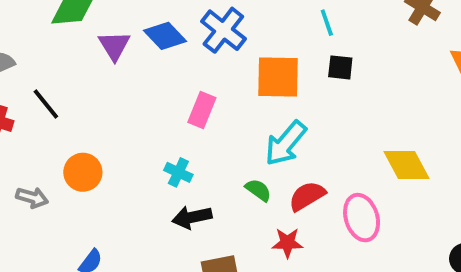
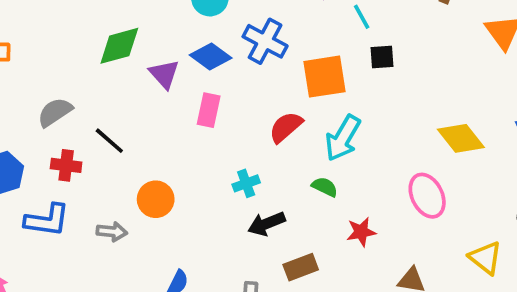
pink rectangle: (202, 110) -> (209, 110), moved
cyan cross: (178, 172) -> (246, 183), turned -35
red semicircle: (307, 196) -> (286, 127), moved

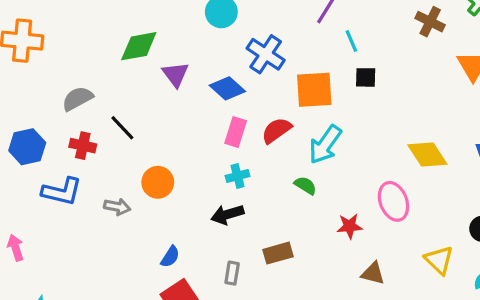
blue diamond: (211, 56) -> (227, 88), moved
pink rectangle: (209, 110) -> (236, 132), moved
black arrow: (266, 224) -> (227, 214), moved
red star: (361, 232) -> (350, 226), moved

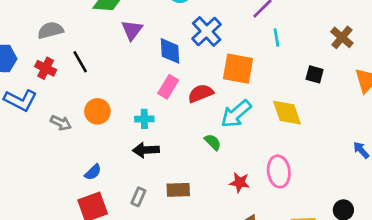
black square: (366, 77) -> (315, 74), moved
blue diamond: (227, 88) -> (170, 51), turned 32
yellow diamond: (427, 155) -> (287, 113), moved
cyan cross: (238, 176) -> (144, 119), moved

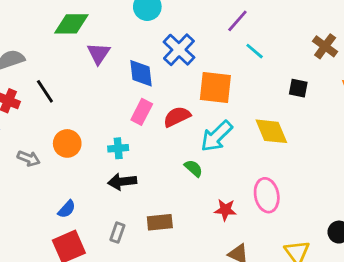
cyan line: (276, 37) -> (255, 51), turned -36

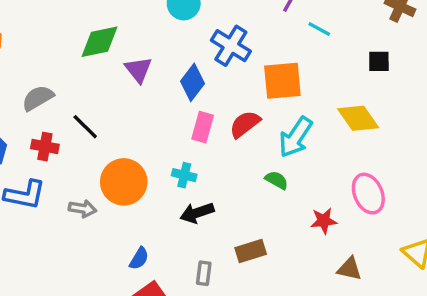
blue diamond: (141, 73) -> (193, 82), turned 56
orange circle: (67, 143) -> (124, 182), size x1.4
cyan cross: (118, 148) -> (184, 175), turned 30

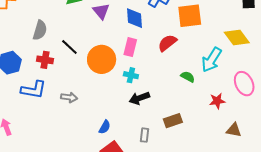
blue diamond: (193, 82) -> (135, 18), turned -40
gray semicircle: (38, 98) -> (40, 30), turned 138
pink rectangle: (203, 127) -> (130, 47), moved
cyan arrow: (296, 137) -> (212, 60), moved
orange circle: (124, 182) -> (102, 59), moved

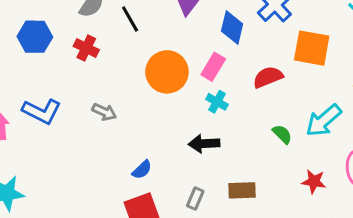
black line: (69, 47) -> (130, 19), moved
cyan cross: (131, 75) -> (217, 102), moved
blue L-shape: (33, 90) -> (42, 111), moved

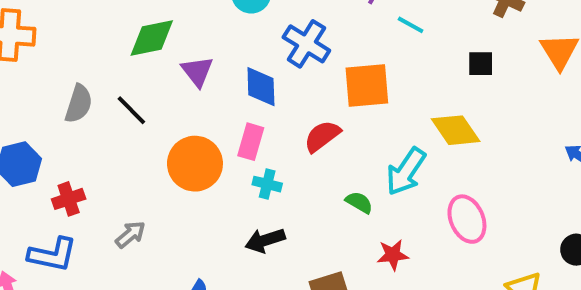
red cross: (86, 48) -> (69, 199), moved, turned -30
gray arrow: (104, 112) -> (130, 234), turned -50
red star: (314, 182) -> (393, 255), moved

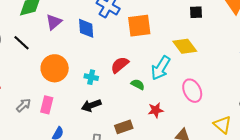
purple triangle: (197, 71) -> (54, 22), turned 30
red semicircle: (322, 136) -> (120, 65), moved
pink rectangle: (251, 142) -> (47, 105), moved

